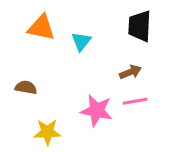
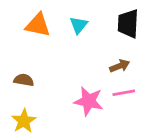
cyan triangle: (81, 41) -> (79, 25), moved
yellow star: (47, 132) -> (24, 121), moved, turned -30

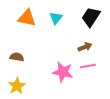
black trapezoid: (128, 24) -> (91, 17), turned 30

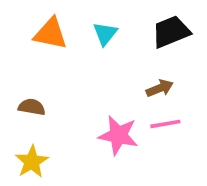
black trapezoid: (91, 17) -> (171, 32), turned 35

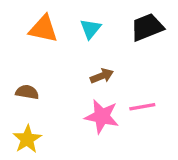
brown arrow: (160, 88) -> (102, 76), moved

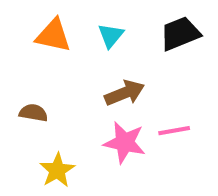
brown arrow: (102, 76) -> (125, 93), size x1.4
yellow star: (27, 139) -> (57, 170), moved

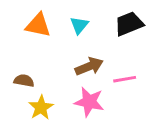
pink line: (174, 131) -> (125, 79), moved
yellow star: (57, 170) -> (41, 108), moved

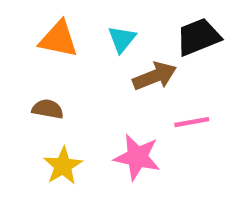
brown arrow: (89, 66) -> (155, 76), moved
brown semicircle: (24, 81) -> (48, 109), moved

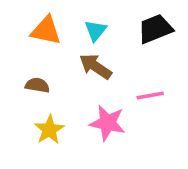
brown arrow: (155, 76) -> (95, 66), moved, turned -124

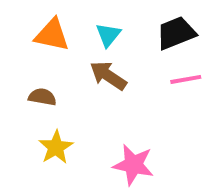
pink line: (150, 96) -> (186, 79), moved
pink star: (107, 123) -> (133, 165), moved

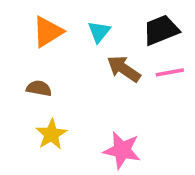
orange triangle: (52, 35) -> (48, 32), turned -44
brown arrow: (108, 76) -> (124, 69), moved

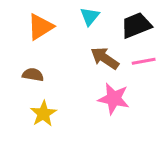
cyan triangle: (99, 32) -> (90, 16), moved
pink star: (122, 150) -> (114, 99), moved

